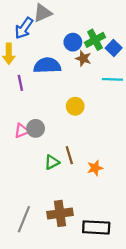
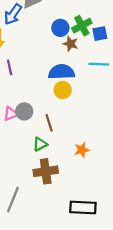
blue square: (114, 48) -> (100, 34), turned 35
blue semicircle: (47, 65) -> (61, 72), moved
brown line: (69, 155) -> (49, 123), moved
brown cross: (60, 213) -> (46, 171), moved

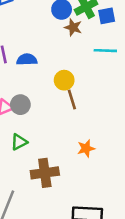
blue semicircle: (61, 72) -> (27, 60), moved, size x0.7
brown line: (49, 123) -> (72, 99), moved
green triangle: (40, 144) -> (19, 142), moved

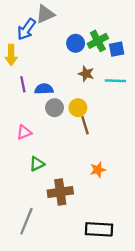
brown star: (73, 27) -> (86, 74), moved
gray circle: (20, 105) -> (54, 108), moved

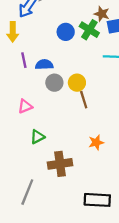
green cross: (98, 41) -> (89, 30), moved, turned -30
blue circle: (76, 43) -> (66, 32), moved
brown star: (86, 74) -> (102, 14), moved

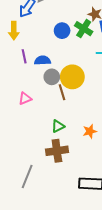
yellow circle: (77, 83) -> (72, 77), size x1.5
brown line: (84, 100) -> (62, 92), moved
green triangle: (37, 137) -> (58, 126), moved

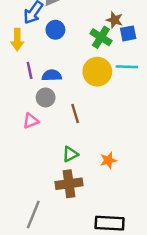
blue circle: (62, 31) -> (55, 30), moved
gray circle: (52, 77) -> (46, 97), moved
yellow circle: (72, 77) -> (97, 72), moved

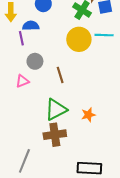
blue semicircle: (52, 75) -> (31, 26), moved
green triangle: (70, 154) -> (56, 110), size x1.6

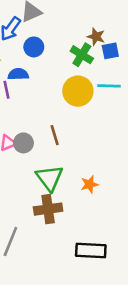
gray circle: (35, 61) -> (23, 143), moved
green triangle: (56, 110) -> (49, 178), turned -40

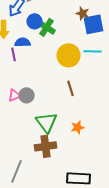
blue square: (110, 51) -> (94, 24), size x1.5
green cross: (82, 55) -> (47, 27), moved
brown line: (55, 135) -> (71, 88), moved

